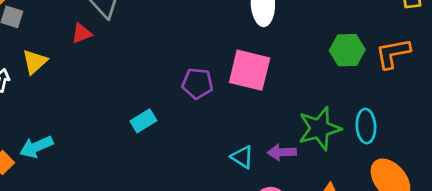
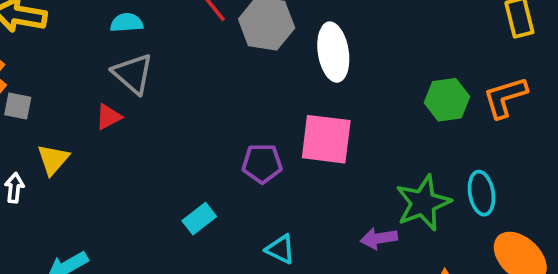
cyan triangle: (242, 157) -> (280, 249), moved

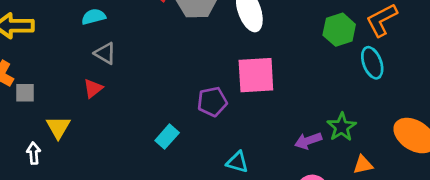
gray triangle: (133, 74) -> (105, 53), size x0.7
cyan ellipse: (481, 193) -> (372, 63), moved
green star: (423, 203) -> (342, 127), moved, size x0.7
cyan rectangle: (199, 219) -> (167, 137), moved

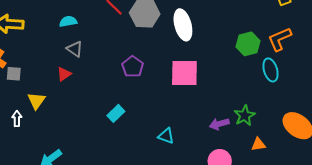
purple pentagon: (212, 102) -> (133, 67), moved, turned -30

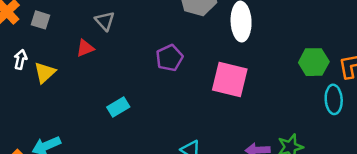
gray square: (14, 74) -> (41, 20), moved
cyan rectangle: (116, 113) -> (118, 107), moved
white arrow: (17, 119) -> (20, 59), moved

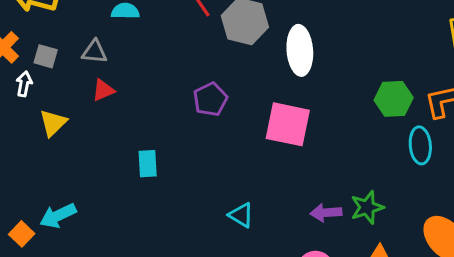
gray triangle: (105, 21) -> (95, 52), moved, turned -40
white arrow: (20, 59) -> (24, 84), moved
cyan rectangle: (118, 107) -> (148, 164), turned -60

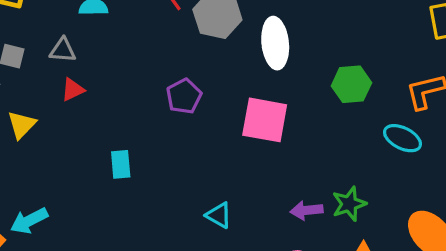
green hexagon: (394, 99) -> (351, 84), moved
cyan ellipse: (420, 145) -> (402, 138), turned -57

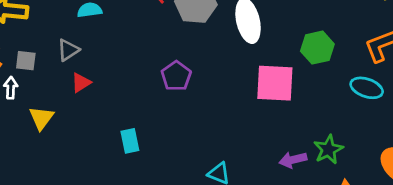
gray triangle: (63, 50) -> (68, 50), turned -30
pink square: (265, 120) -> (275, 83), moved

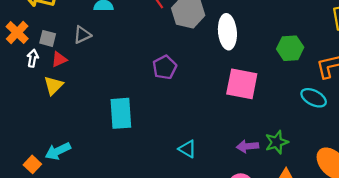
green hexagon: (317, 48) -> (290, 48), moved
red triangle: (81, 83) -> (59, 59), moved
cyan rectangle: (130, 141) -> (121, 113), size x1.6

